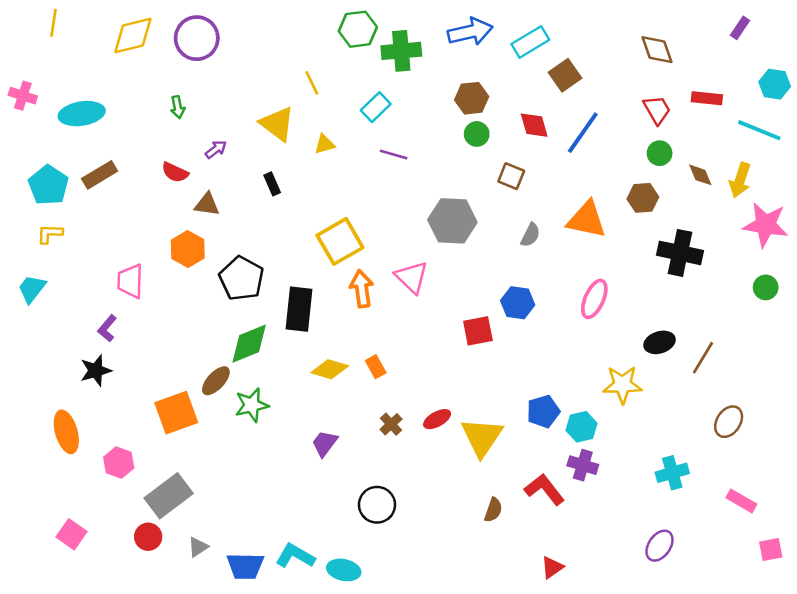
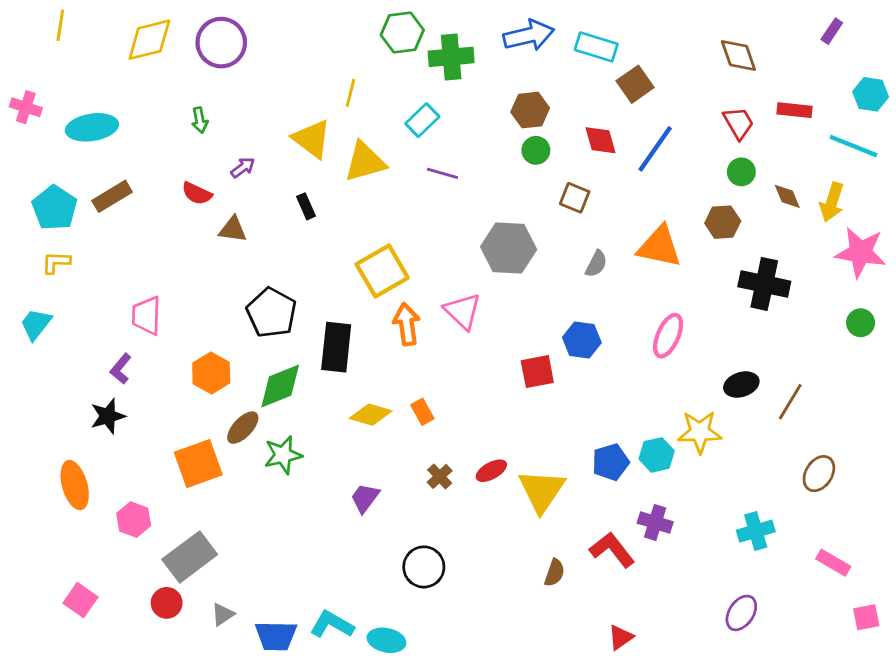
cyan rectangle: (530, 42) -> (596, 47), turned 48
yellow line: (312, 83) -> (351, 93), turned 40
yellow triangle: (325, 144) -> (365, 162), size x1.8
orange hexagon: (188, 249) -> (211, 373), moved
cyan hexagon: (582, 427) -> (657, 455), moved

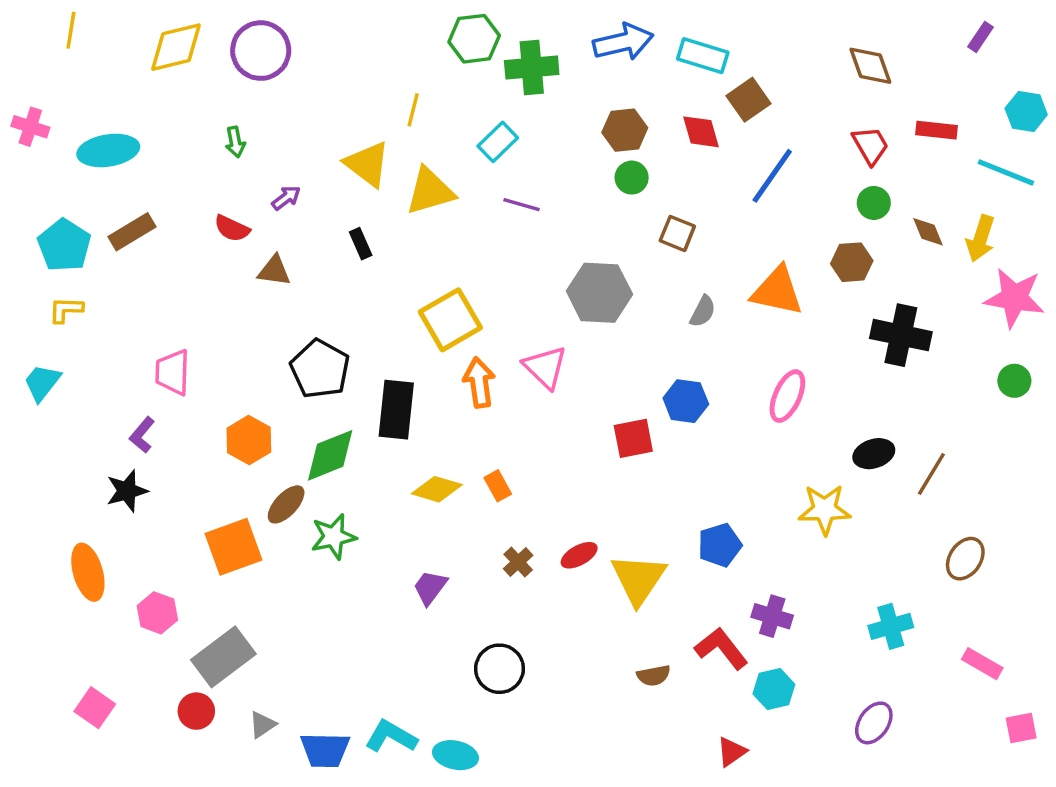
red diamond: (601, 140) -> (701, 132), moved
cyan hexagon: (657, 455) -> (774, 689), moved
brown semicircle: (555, 573) -> (654, 676), turned 60

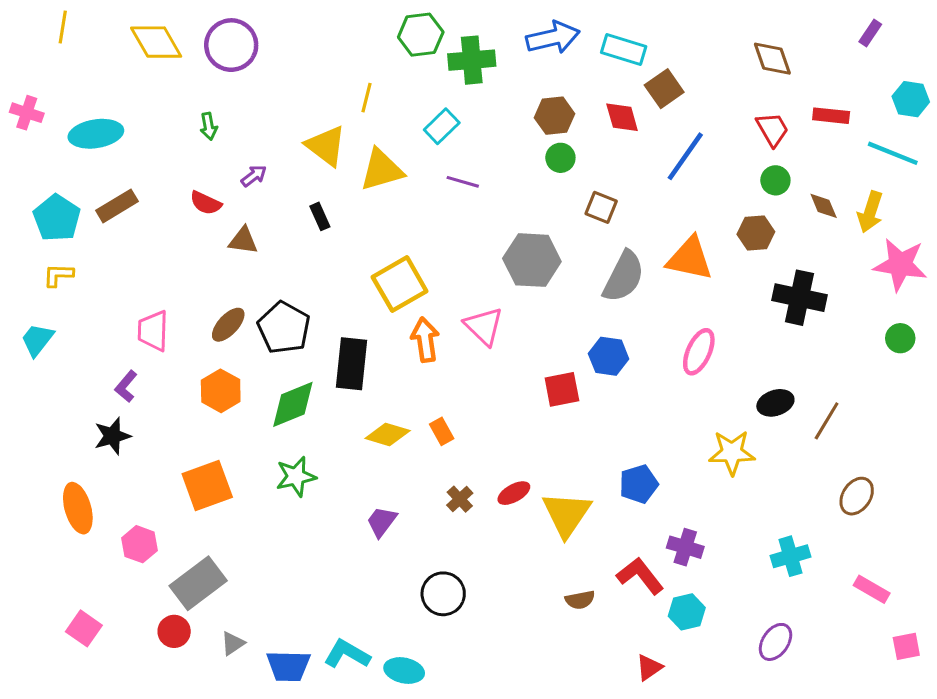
yellow diamond: (176, 47) -> (156, 42), turned 74
gray semicircle: (703, 311) -> (624, 277), size x1.8
brown ellipse: (286, 504) -> (228, 325), moved

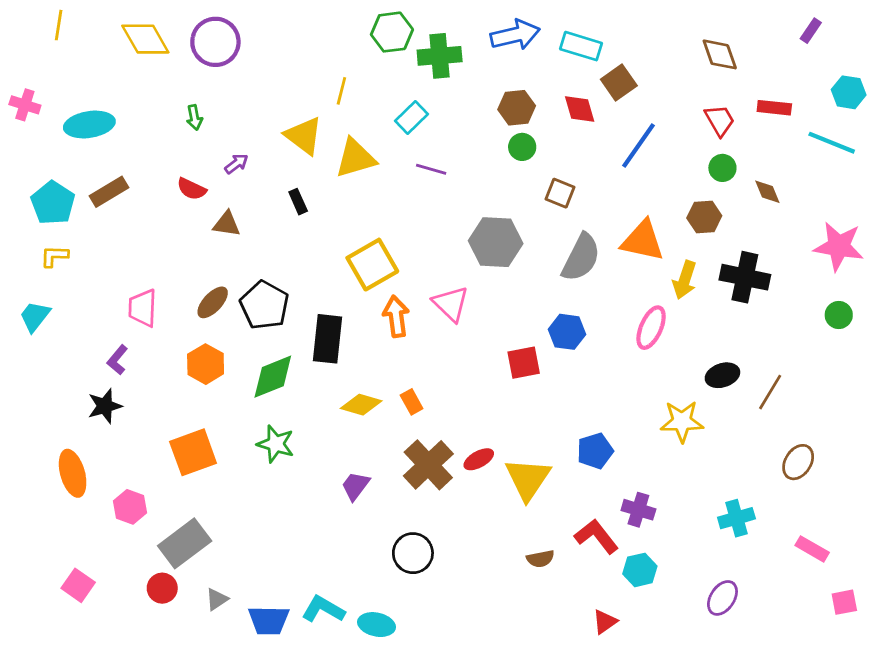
yellow arrow: (870, 212) -> (685, 280), moved
green star: (296, 477) -> (276, 444), turned 30
brown cross: (460, 499) -> (428, 465), size x2.0

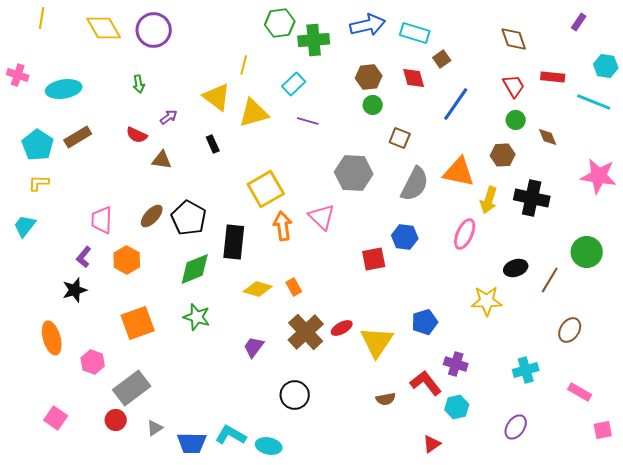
brown square: (619, 82) -> (442, 59), size x0.7
green circle: (839, 315) -> (587, 252), moved, size x1.6
orange hexagon: (206, 364) -> (127, 260), moved

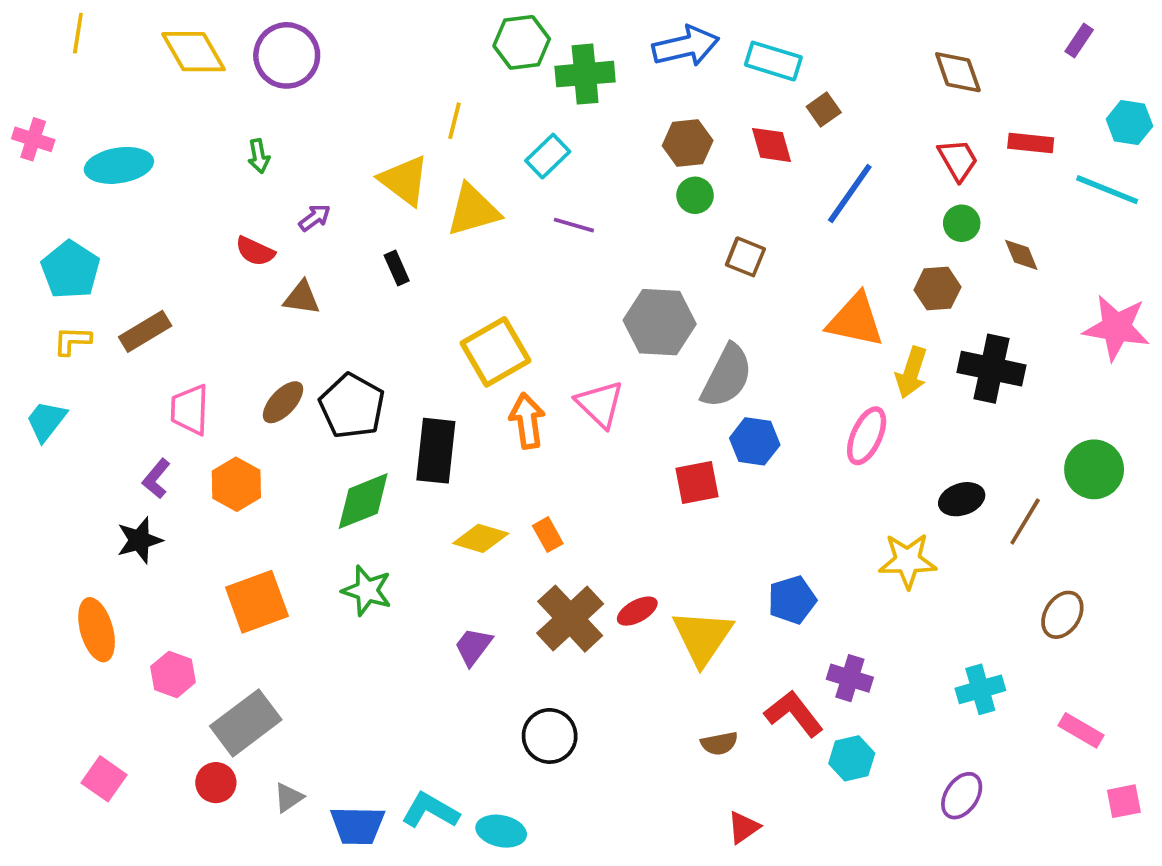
brown rectangle: (78, 137) -> (145, 331), moved
gray semicircle: (415, 184) -> (727, 376), moved
red triangle: (432, 444) -> (744, 827), moved

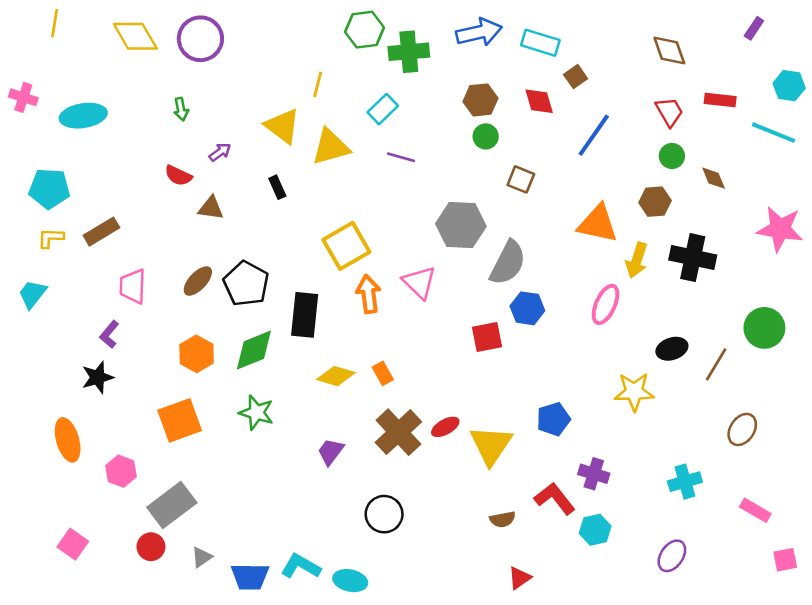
cyan pentagon: (70, 270) -> (49, 189), turned -30
orange hexagon: (236, 484) -> (197, 354), moved

